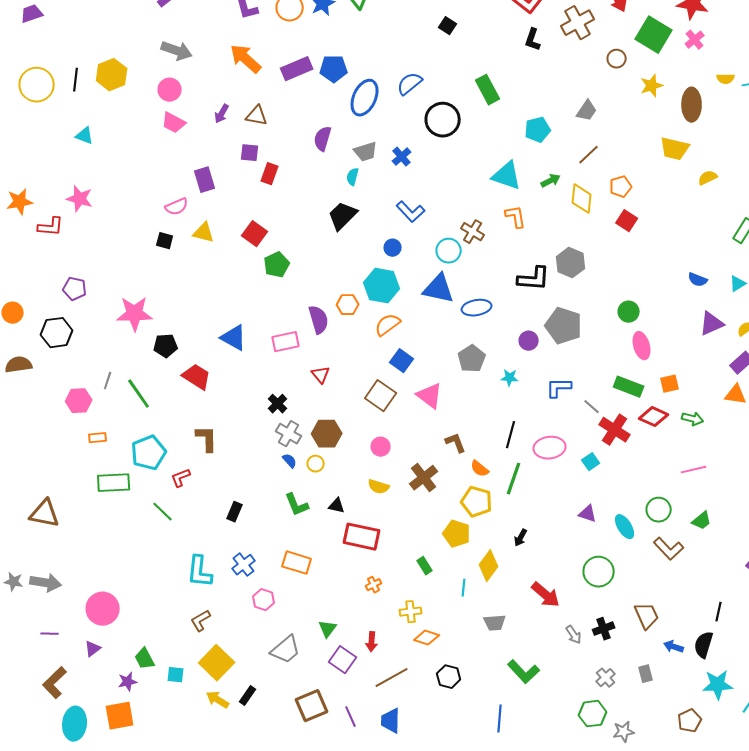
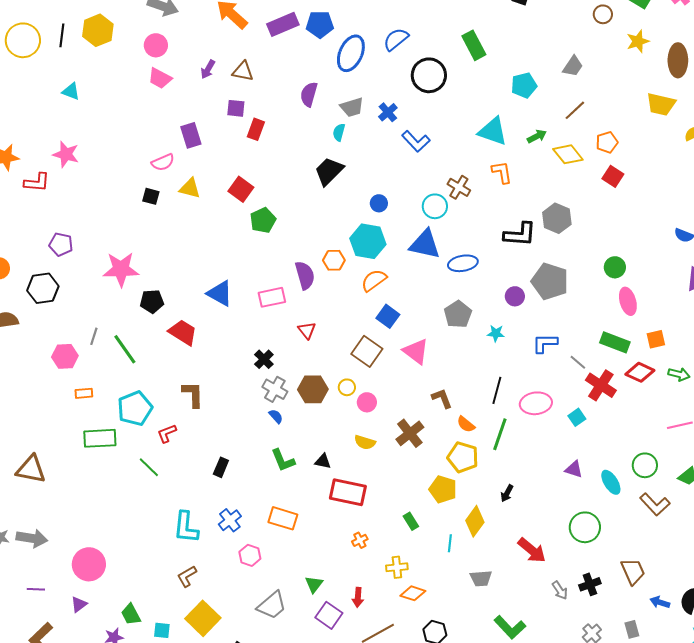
yellow diamond: (582, 199) -> (568, 154), turned -44
blue L-shape: (411, 212) -> (416, 141), moved
yellow circle: (316, 464) -> (347, 387), moved

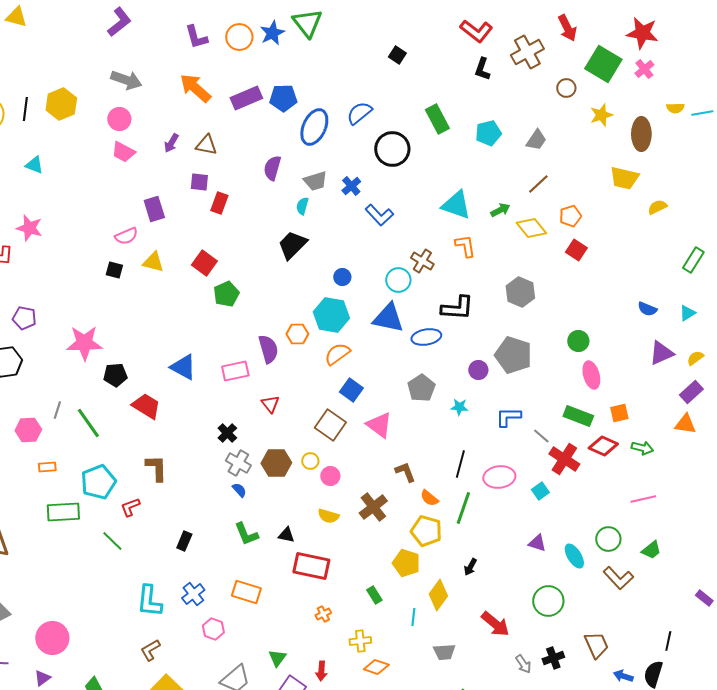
cyan pentagon: (524, 85) -> (488, 133), moved
black L-shape: (520, 234) -> (457, 308), moved

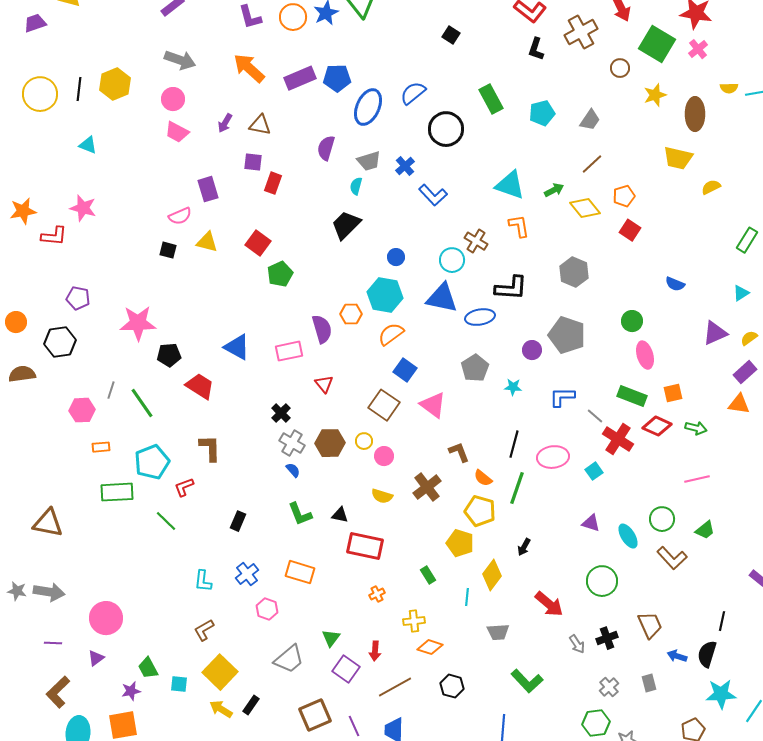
blue semicircle: (647, 309) -> (675, 284), moved
cyan L-shape: (149, 601) -> (203, 581), size x0.7

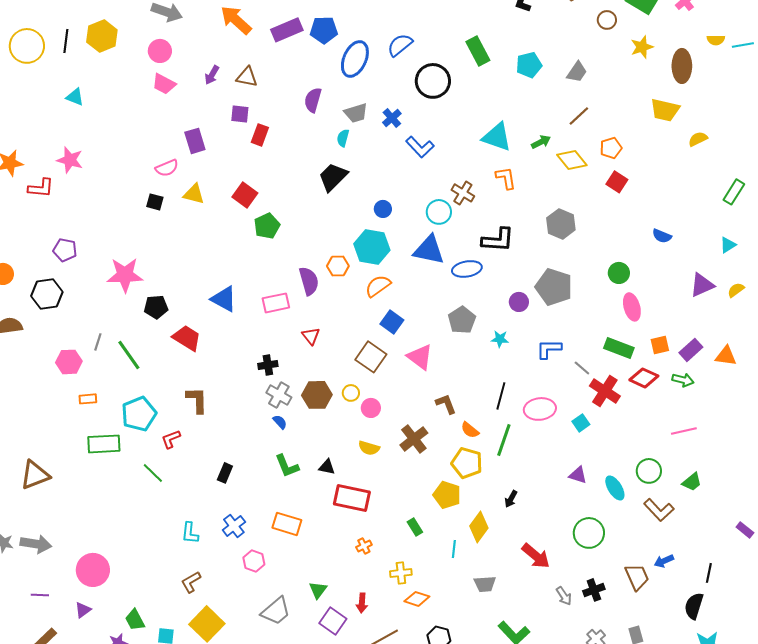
purple rectangle: (745, 372) -> (691, 350), moved
black cross: (281, 413) -> (268, 365), turned 36
brown triangle: (48, 523) -> (35, 475), turned -32
blue arrow: (677, 656) -> (664, 561), moved, turned -42

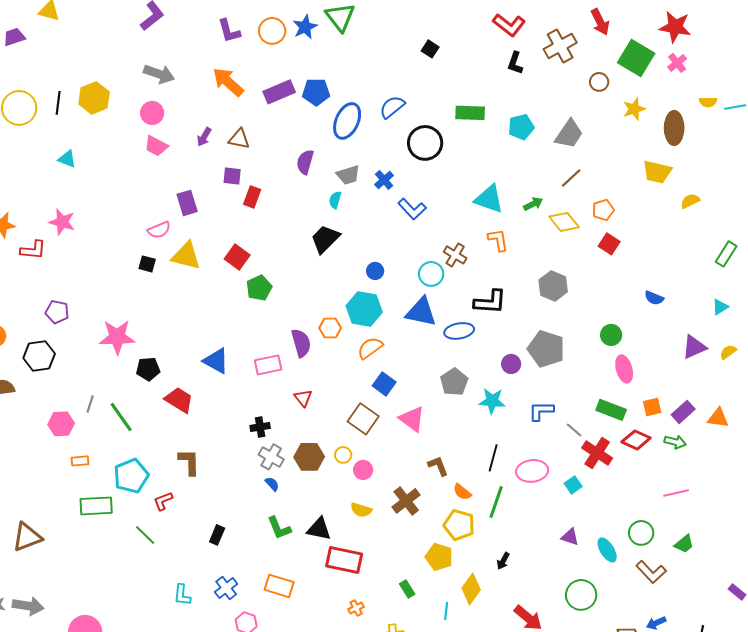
green rectangle: (478, 51) -> (470, 113), turned -60
gray trapezoid: (577, 72) -> (569, 134), size x1.4
yellow triangle: (194, 194) -> (186, 256), size x1.4
cyan star: (500, 339) -> (492, 401), size x1.5
black triangle: (327, 467) -> (319, 529), size x1.5

